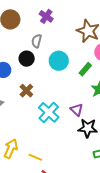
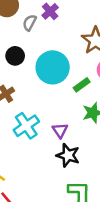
gray semicircle: (37, 41) -> (30, 23), moved
cyan circle: (59, 61) -> (53, 67), size x1.4

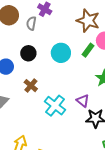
cyan circle: (53, 67) -> (61, 53), size x0.7
green rectangle: (82, 85) -> (88, 50), moved

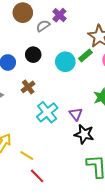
gray semicircle: (31, 23) -> (43, 26), turned 32
green rectangle: (88, 50) -> (85, 55), moved

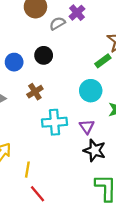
cyan circle: (65, 62) -> (91, 91), moved
cyan cross: (47, 112) -> (55, 122), turned 30
yellow line: (27, 156) -> (27, 170), turned 64

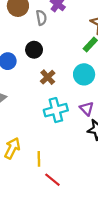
gray semicircle: (57, 23) -> (41, 18), turned 120
brown cross: (35, 92) -> (48, 77), moved

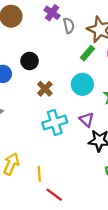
gray semicircle: (41, 18) -> (69, 26), moved

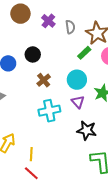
purple cross: (52, 13) -> (48, 21), moved
purple triangle: (87, 120) -> (78, 102), moved
red line: (54, 195) -> (31, 173), moved

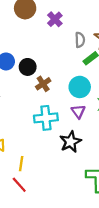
gray semicircle: (70, 27) -> (80, 40), moved
black circle: (33, 54) -> (28, 67), moved
black star: (87, 130) -> (70, 142), moved, turned 30

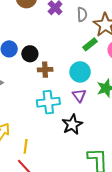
gray semicircle: (80, 40) -> (82, 14), moved
brown cross: (43, 84) -> (45, 70), turned 32

